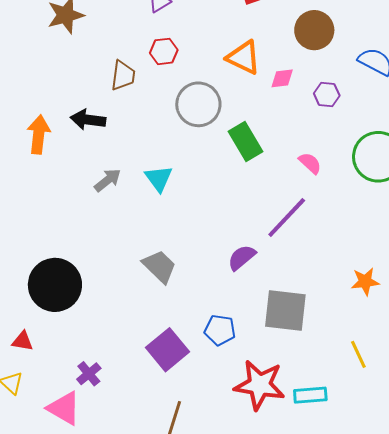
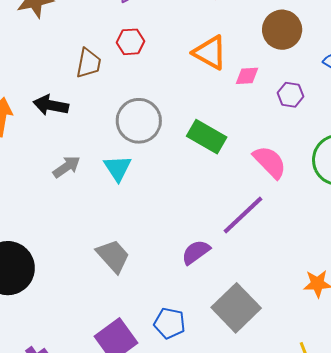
gray circle: (198, 104) -> (139, 121), moved
green rectangle: (246, 142) -> (207, 137), turned -33
pink semicircle: (310, 163) -> (270, 162), size x1.5
gray square: (285, 311) -> (236, 308), turned 36

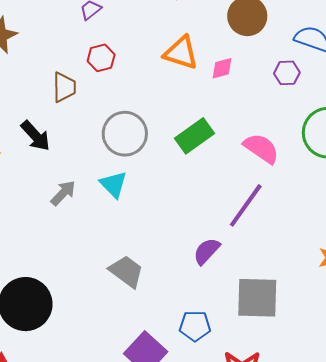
purple hexagon: (291, 95) -> (287, 73), moved
black arrow: (51, 105) -> (35, 136), turned -132
green rectangle: (207, 137) -> (194, 136), turned -54
gray square: (236, 308) -> (257, 298), turned -33

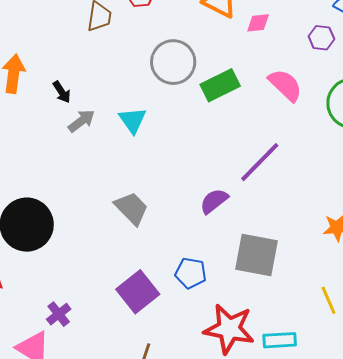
gray circle: (125, 134) -> (173, 62), moved
black arrow: (35, 136) -> (62, 92), moved, size x0.7
pink semicircle: (261, 148) -> (285, 85), moved

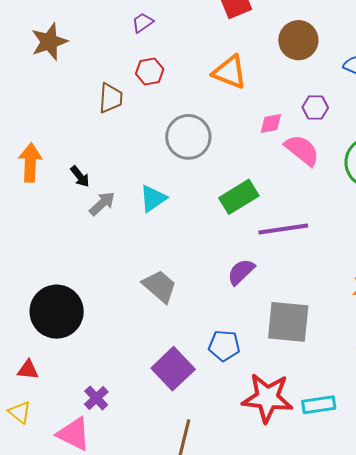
pink diamond: (258, 23) -> (271, 123), moved
purple hexagon: (321, 38) -> (315, 108), moved
green rectangle: (220, 85) -> (239, 197), moved
cyan triangle: (133, 120) -> (153, 198), turned 36
purple line: (260, 162) -> (283, 229), turned 42

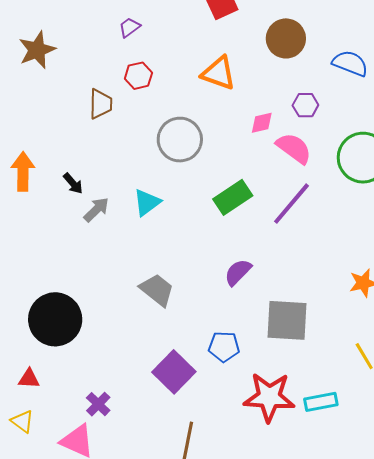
purple line: (283, 229) -> (291, 204), moved, turned -39

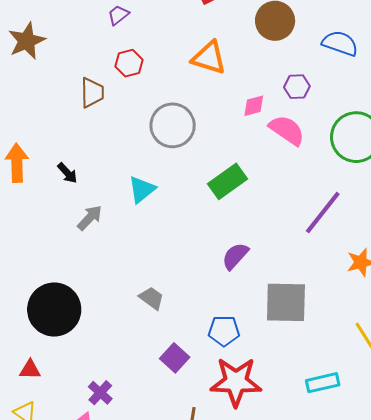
purple line: (291, 204) -> (323, 213), moved
gray arrow: (96, 210) -> (90, 218), moved
gray trapezoid: (157, 290) -> (152, 298), moved, size x0.7
purple square: (174, 372) -> (175, 358), size x0.7
red star: (269, 397) -> (236, 382), moved

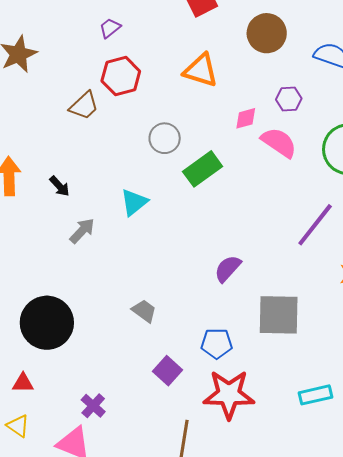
red hexagon: (129, 63) -> (121, 76), size x1.4
brown trapezoid: (92, 93) -> (84, 106), turned 48
gray circle: (173, 125) -> (165, 138), size x0.7
green rectangle: (227, 181) -> (203, 169), moved

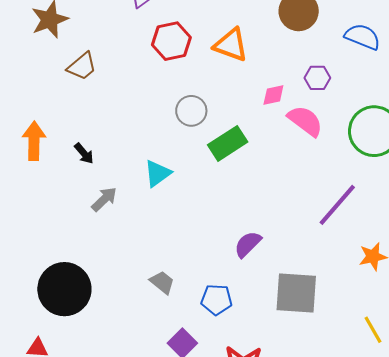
red hexagon: (121, 76) -> (171, 41), moved
brown trapezoid: (84, 106) -> (82, 66), moved
blue pentagon: (217, 343) -> (217, 300), moved

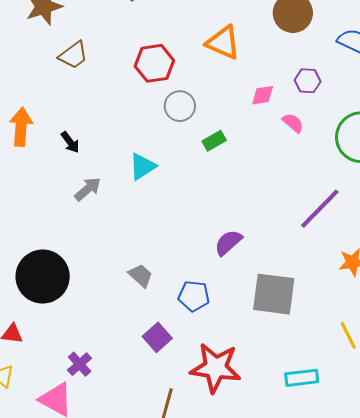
red hexagon: (171, 41) -> (154, 63), moved
pink semicircle: (305, 121) -> (293, 123), size x0.6
green rectangle: (228, 143) -> (214, 141), size x0.6

